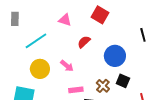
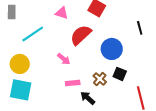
red semicircle: (84, 42) -> (81, 35), size x1.6
yellow circle: (40, 69) -> (20, 64), moved

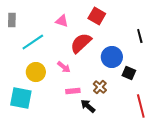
yellow circle: (20, 64) -> (36, 72), moved
black square: (120, 74) -> (129, 73), moved

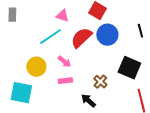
cyan line: (33, 42) -> (50, 37), moved
blue circle: (112, 57) -> (107, 35), moved
black square: (129, 73) -> (129, 68), size x1.6
pink rectangle: (73, 91) -> (65, 81), moved

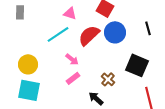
yellow circle: (36, 67) -> (28, 64), moved
pink rectangle: (65, 81) -> (73, 78), turned -32

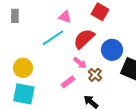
blue circle: (115, 32) -> (112, 50), moved
pink arrow: (72, 59) -> (80, 63), moved
brown cross: (108, 79) -> (95, 75), moved

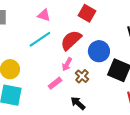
pink triangle: (65, 17) -> (44, 15), moved
pink arrow: (80, 63) -> (67, 64), turned 80

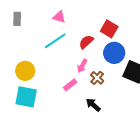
red square: (87, 13) -> (109, 29), moved
red semicircle: (71, 40) -> (86, 42), size x0.7

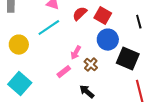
red semicircle: (86, 42) -> (80, 14), moved
yellow circle: (25, 71) -> (19, 45), moved
cyan square: (26, 97) -> (20, 84), turned 30

